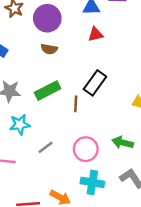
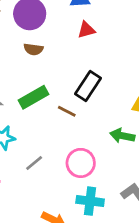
brown line: (76, 104) -> (67, 111), turned -63
green arrow: (123, 143) -> (122, 136), moved

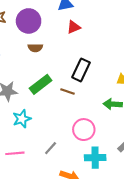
gray line: (34, 163) -> (51, 148), moved

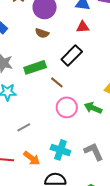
black rectangle: (81, 70) -> (72, 56), moved
pink circle: (84, 130) -> (67, 107), moved

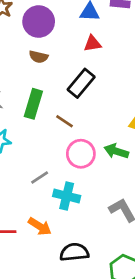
green rectangle: (35, 67) -> (33, 104), turned -50
gray line: (24, 127) -> (40, 178), moved
cyan cross: (60, 150) -> (67, 196), moved

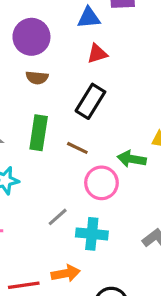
green arrow: (116, 151) -> (132, 159), moved
orange arrow: (40, 226) -> (66, 273), turned -35

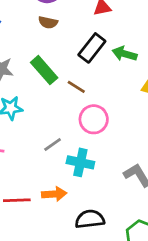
green rectangle: (39, 133) -> (44, 70), turned -56
green arrow: (132, 159) -> (124, 54), moved

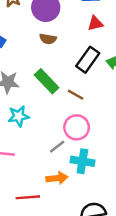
pink circle: (94, 119) -> (77, 127), moved
orange arrow: (54, 194) -> (57, 178), moved

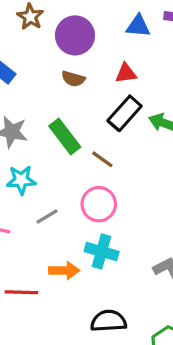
red triangle: (95, 23) -> (126, 73), moved
gray line: (57, 147) -> (47, 217), moved

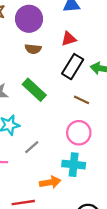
brown line: (102, 159) -> (82, 100), moved
pink circle: (99, 204) -> (79, 133), moved

